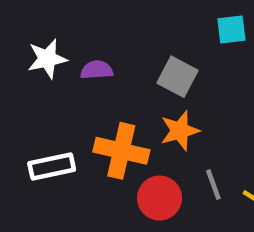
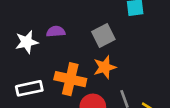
white star: (47, 59) -> (27, 42), moved
gray square: (178, 77) -> (103, 35), turned 35

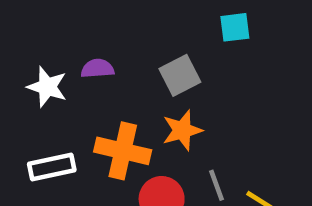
white star: (27, 42) -> (47, 87), turned 30

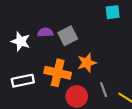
gray square: (180, 75) -> (68, 36), moved

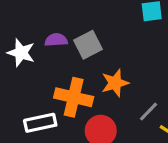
white rectangle: (23, 81) -> (40, 123), moved
gray line: (104, 90) -> (148, 112), moved, turned 64

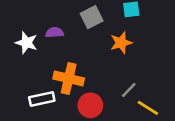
gray square: (88, 45) -> (92, 17), moved
orange star: (115, 83) -> (121, 43), moved

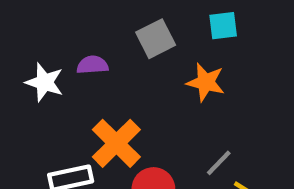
orange star: (121, 43) -> (206, 82), turned 30
orange cross: (69, 78) -> (116, 143), turned 32

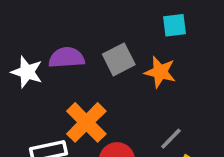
gray square: (156, 39) -> (119, 59), moved
purple semicircle: (92, 65) -> (67, 58), size x1.4

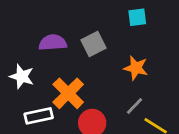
white star: (27, 72) -> (22, 76), moved
orange star: (160, 72) -> (136, 68), moved

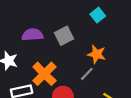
cyan square: (137, 17) -> (98, 15), turned -32
gray line: (134, 106) -> (87, 74), moved

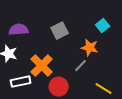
cyan square: (98, 15) -> (103, 26), moved
purple semicircle: (32, 35) -> (19, 30), moved

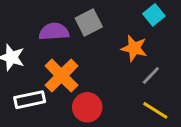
purple semicircle: (19, 30) -> (54, 32), moved
gray line: (81, 66) -> (151, 76), moved

